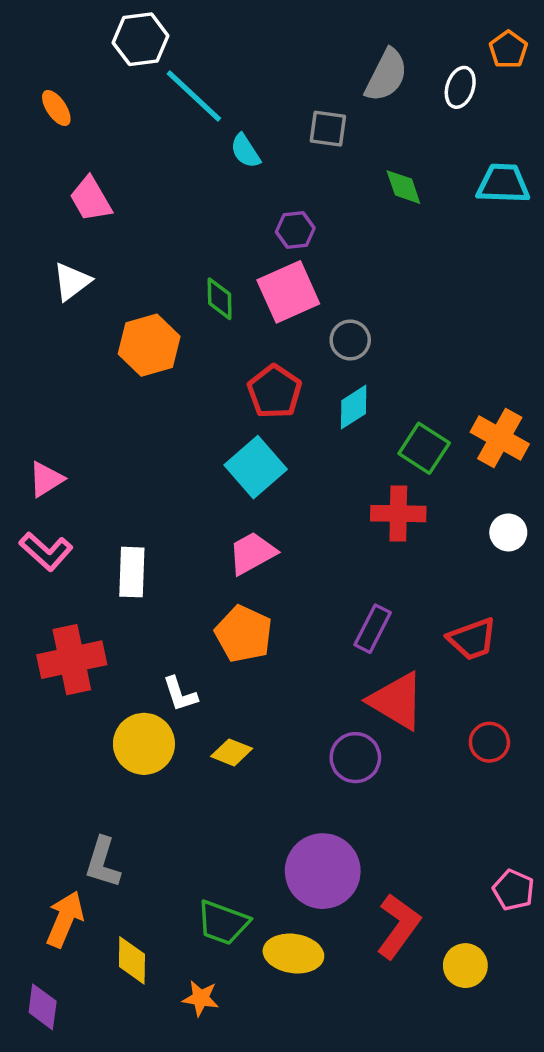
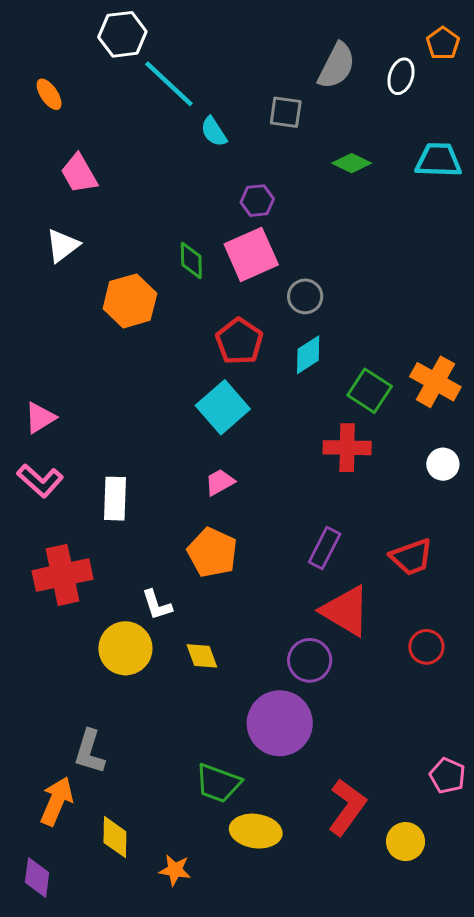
green diamond: (403, 187) -> (352, 163), turned -45
pink trapezoid: (252, 553) -> (220, 482), size x0.7
yellow diamond: (232, 752) -> (202, 656), turned 48
purple circle: (323, 871) -> (280, 723), moved
green trapezoid: (223, 923) -> (218, 783), moved

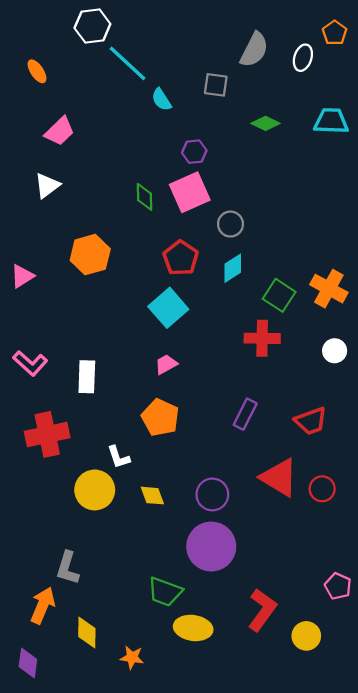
pink trapezoid: (79, 174) -> (60, 131), turned -104
orange hexagon: (130, 301) -> (90, 255), moved
pink triangle: (40, 418) -> (22, 276), moved
red triangle: (346, 611) -> (279, 477), moved
purple circle: (310, 660) -> (212, 494), moved

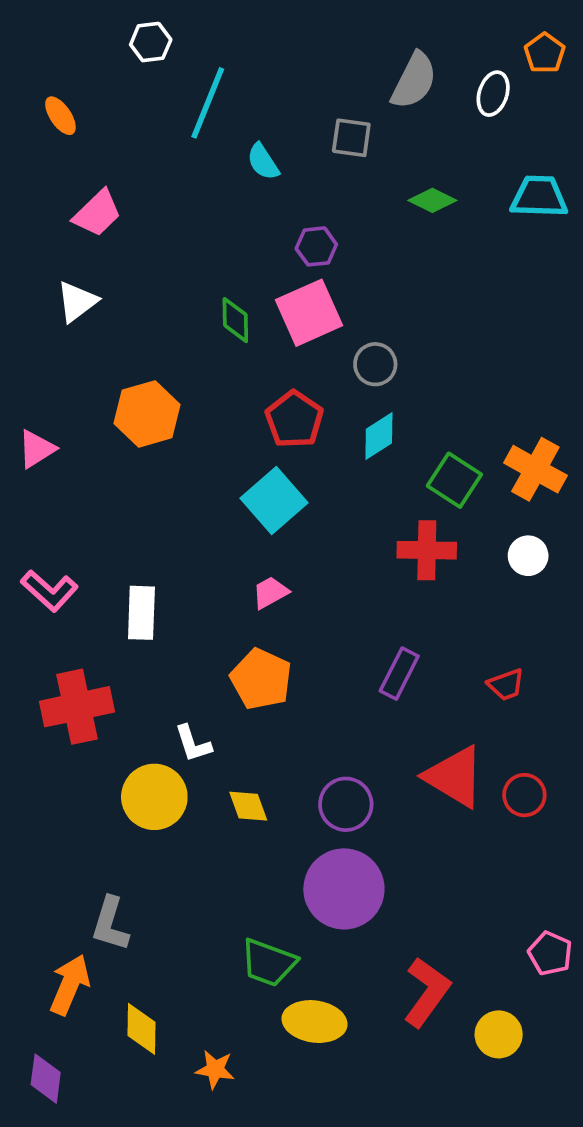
white hexagon: (92, 26) -> (151, 42), size x0.7
cyan line: (128, 63) -> (208, 103), turned 69
white circle: (335, 351) -> (528, 556), moved
red trapezoid: (311, 421) -> (506, 685), size x0.7

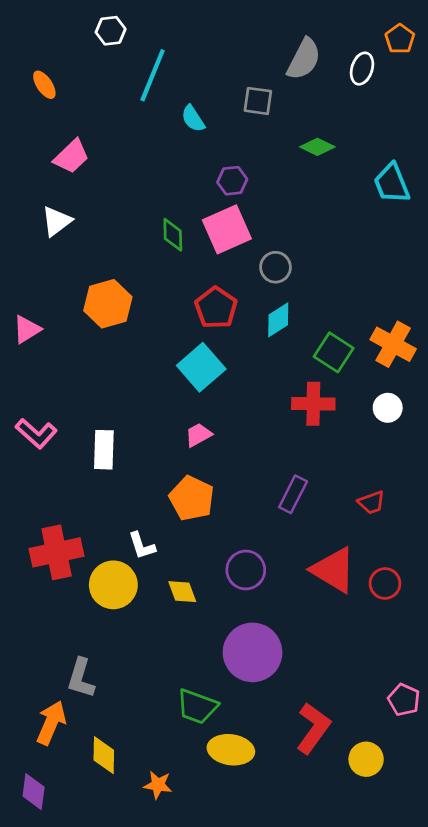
cyan trapezoid: (539, 197) -> (392, 183), moved, turned -114
red cross: (77, 707) -> (57, 552), moved
purple circle: (346, 804) -> (246, 570), moved

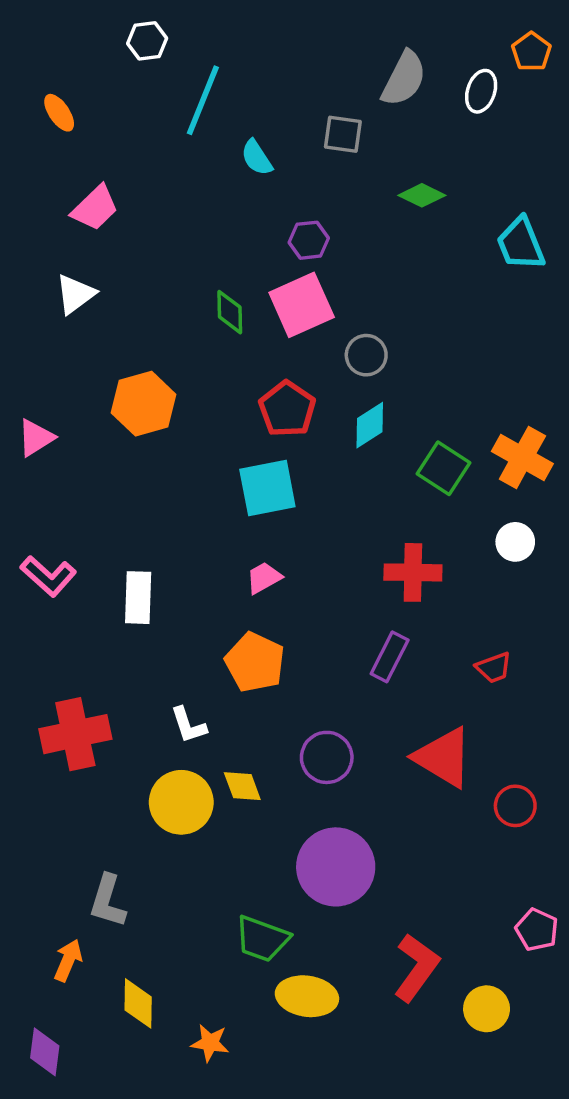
cyan square: (201, 367) -> (267, 488), turned 30
red cross: (313, 404) -> (413, 572), moved
red circle: (385, 583) -> (515, 806), moved
yellow circle: (113, 585) -> (181, 802), moved
orange arrow: (51, 723) -> (68, 960), size x0.7

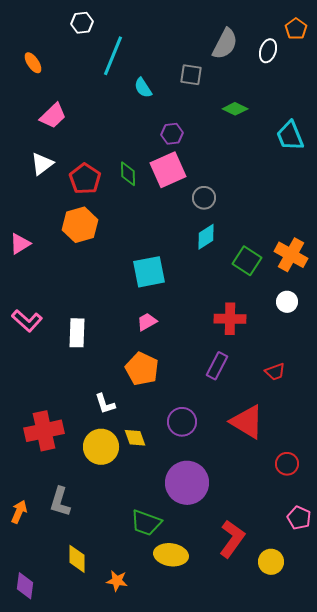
red pentagon: (287, 409) -> (85, 179), moved
red cross: (75, 734) -> (44, 431), moved
red circle: (515, 806) -> (287, 464), moved
orange arrow: (68, 960) -> (19, 512), moved

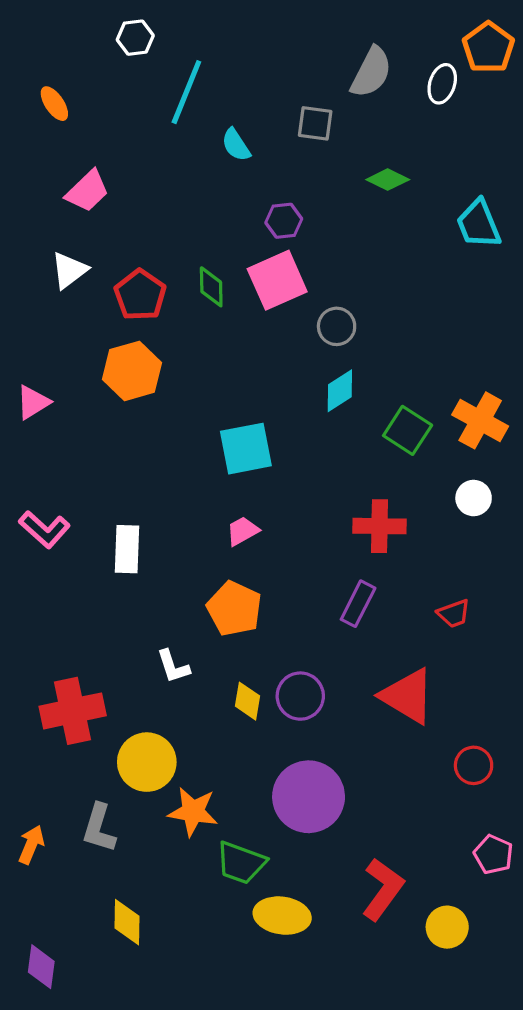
orange pentagon: (296, 29) -> (488, 47), size x1.4
yellow diamond: (135, 438) -> (247, 701), moved, turned 30
yellow circle: (101, 447) -> (147, 762), moved
orange star: (117, 581) -> (193, 812), moved, size x1.4

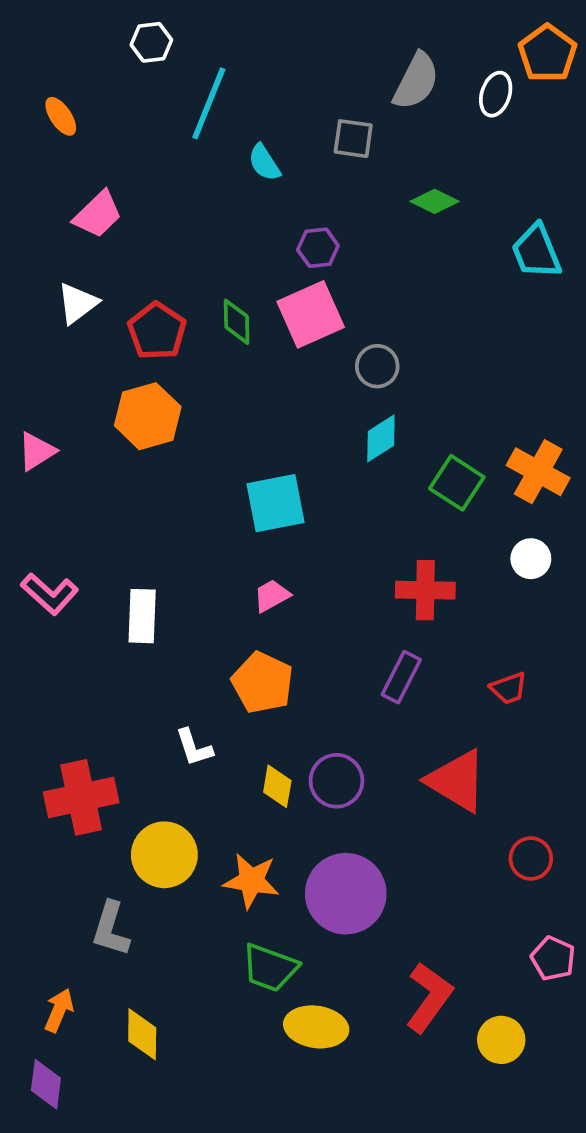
orange star: (193, 812) -> (251, 881), moved
orange arrow: (31, 845) -> (59, 1010), moved

